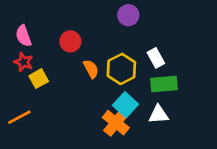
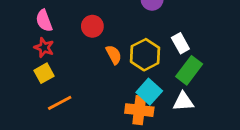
yellow square: (39, 79) -> (44, 73), moved
green rectangle: (164, 84) -> (189, 70), turned -48
orange line: (19, 117) -> (60, 103), moved
orange cross: (116, 123) -> (139, 110), turned -32

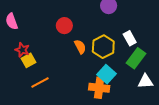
pink semicircle: (44, 21) -> (12, 21), moved
red star: (44, 48) -> (22, 50), moved
white triangle: (183, 102) -> (145, 81), moved

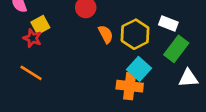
white rectangle: (130, 38) -> (168, 24), turned -40
yellow square: (29, 60) -> (40, 25), moved
orange line: (40, 82) -> (31, 73), moved, turned 60

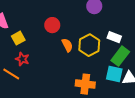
red star: (32, 38) -> (22, 59), moved
cyan square: (139, 69) -> (114, 74), moved, turned -30

